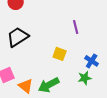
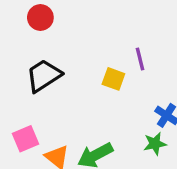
yellow square: (60, 54) -> (113, 79), moved

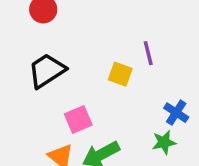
pink square: (25, 139) -> (78, 120), moved

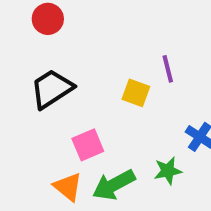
green star: (164, 142) -> (168, 171), moved

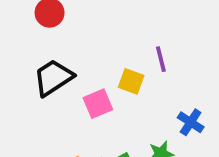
pink square: (88, 145) -> (98, 104), moved

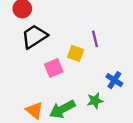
black trapezoid: (53, 78) -> (34, 36), moved

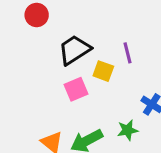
black trapezoid: (34, 36) -> (74, 50), moved

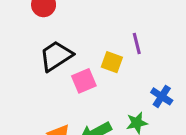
black trapezoid: (74, 50) -> (56, 56), moved

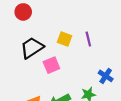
yellow square: (112, 62) -> (64, 39), moved

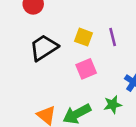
pink square: (51, 65) -> (86, 69), moved

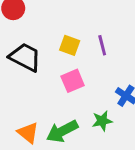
black trapezoid: (44, 48) -> (25, 57), turned 60

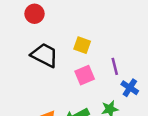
purple line: (102, 45) -> (115, 66), moved

